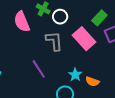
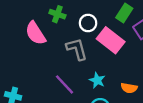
white circle: (60, 17) -> (88, 23), moved
cyan star: (75, 75) -> (97, 80), moved

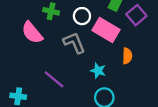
purple line: (64, 84) -> (54, 79), moved
orange semicircle: (129, 88) -> (127, 56), moved, turned -91

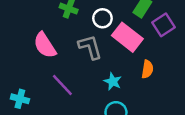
pink semicircle: (32, 33) -> (45, 45), moved

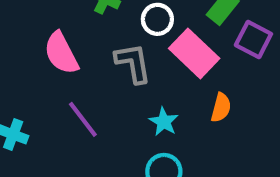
purple square: (163, 25) -> (253, 40), turned -35

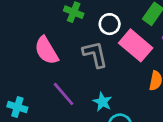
cyan star: (164, 122) -> (102, 102), moved

